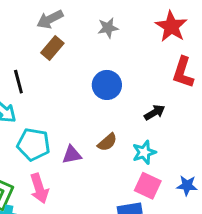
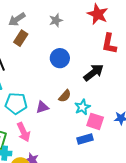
black arrow: (155, 112) -> (94, 72), size x1.5
cyan star: (144, 152) -> (82, 107), moved

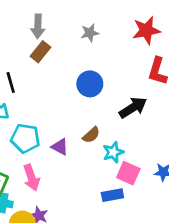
red star: (98, 14) -> (146, 30), turned 30
gray arrow: (17, 19) -> (38, 26), turned -60
purple triangle: (42, 107) -> (60, 147), turned 40

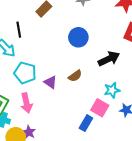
cyan star: (113, 152) -> (112, 90), moved
blue rectangle: (112, 195) -> (86, 123), turned -56

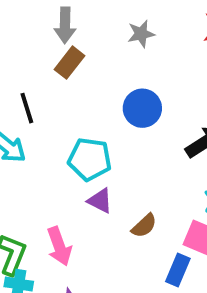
cyan pentagon: (25, 73) -> (90, 159), moved
brown semicircle: (75, 76) -> (144, 226), moved

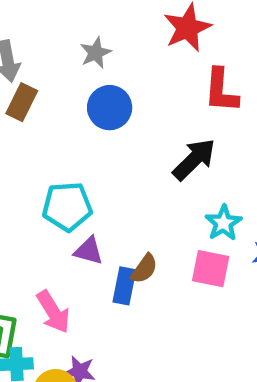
blue circle: (142, 108) -> (110, 108), moved
blue rectangle: (178, 270) -> (124, 286), moved

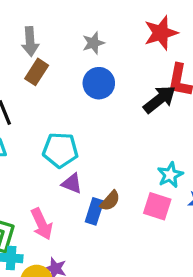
black arrow: (194, 159) -> (160, 99), moved

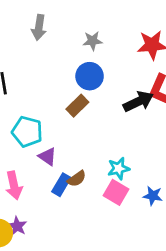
brown rectangle: (37, 72) -> (77, 106), moved
cyan pentagon: (60, 150) -> (27, 132), moved
cyan star: (170, 175) -> (119, 168), moved

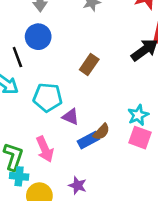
blue circle: (90, 76) -> (38, 37), moved
blue rectangle: (61, 185) -> (88, 140), turned 42
purple star: (17, 226) -> (78, 185), moved

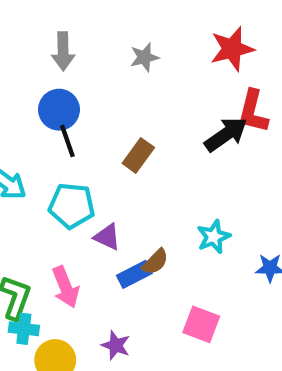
black line: (17, 57) -> (67, 141), moved
pink square: (140, 138) -> (201, 324), moved

